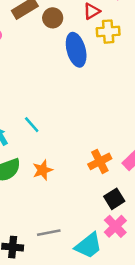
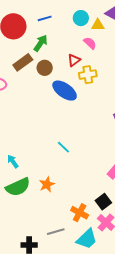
blue ellipse: (76, 50) -> (65, 91), turned -35
cyan line: (32, 125) -> (63, 147), moved
orange cross: (100, 161) -> (80, 213), moved, turned -30

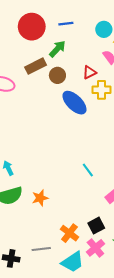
cyan line: (63, 147) -> (88, 170), moved

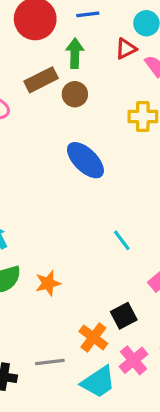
green arrow: (57, 49) -> (75, 53), turned -42
red triangle: (89, 72) -> (126, 49), moved
blue ellipse: (74, 103) -> (85, 160), moved
black square: (96, 226) -> (124, 316), moved

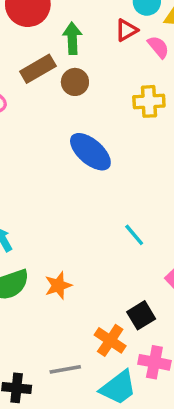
pink cross: (133, 360) -> (154, 362), turned -36

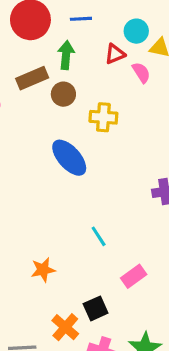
yellow cross: (149, 101) -> (103, 117), moved
orange star: (58, 285) -> (43, 270), moved

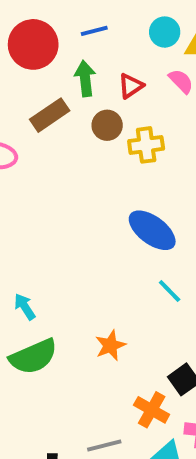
red triangle: (115, 54) -> (131, 86), moved
brown circle: (63, 94) -> (107, 125), moved
blue ellipse: (69, 158) -> (152, 230), moved

